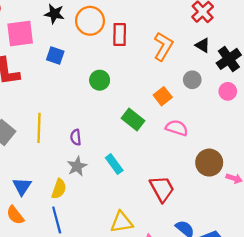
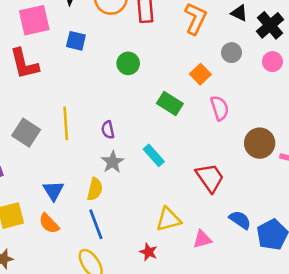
pink semicircle: (177, 128) -> (220, 108), turned 60

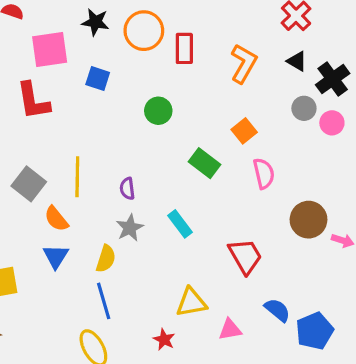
gray circle: (232, 53) -> (304, 108), moved
orange semicircle: (49, 223) -> (56, 219), moved

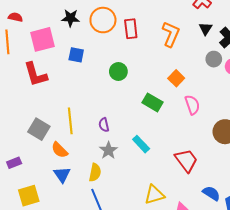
black triangle: (297, 61) -> (206, 29), turned 40

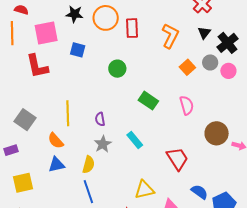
orange square: (176, 78) -> (187, 67), moved
gray square: (39, 129) -> (25, 120), moved
blue triangle: (62, 175) -> (56, 165), turned 48

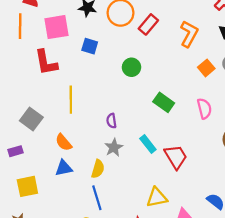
red rectangle: (132, 28) -> (148, 24), turned 42
yellow line: (68, 113) -> (71, 100), moved
red trapezoid: (177, 159) -> (176, 157), moved

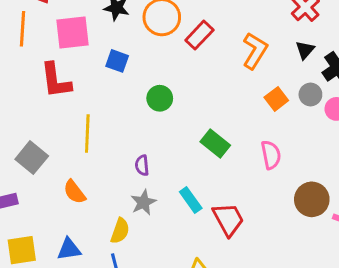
green circle: (131, 67) -> (160, 98), moved
blue triangle: (64, 168) -> (69, 249), moved

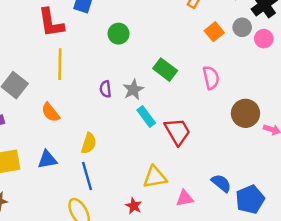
red L-shape: (56, 80) -> (51, 23), moved
gray star: (143, 202) -> (133, 90), moved

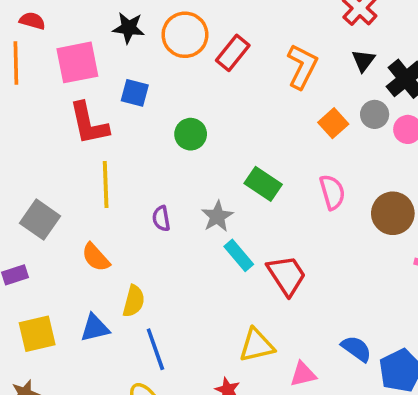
purple semicircle: (105, 89) -> (161, 219), moved
brown circle: (245, 113) -> (393, 213), moved
yellow semicircle: (89, 143) -> (134, 301), moved

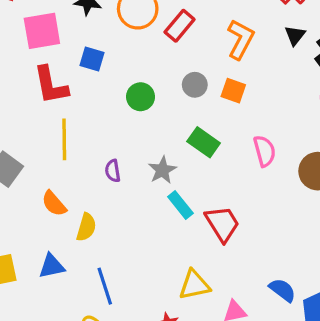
gray circle: (375, 114) -> (195, 85), moved
orange square: (333, 123) -> (233, 91), moved, turned -30
yellow semicircle: (134, 301) -> (86, 227), moved

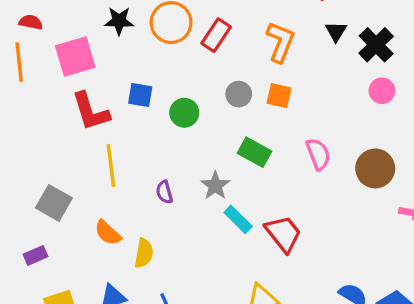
blue square: (92, 59) -> (140, 95), moved

